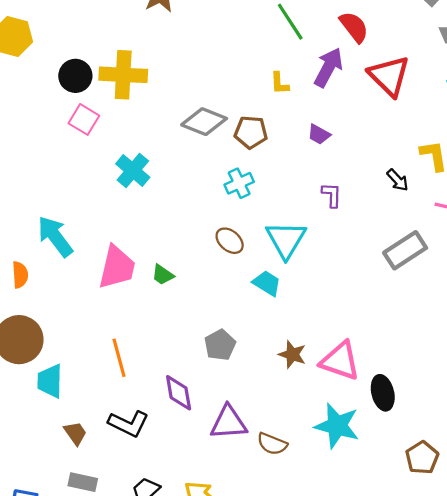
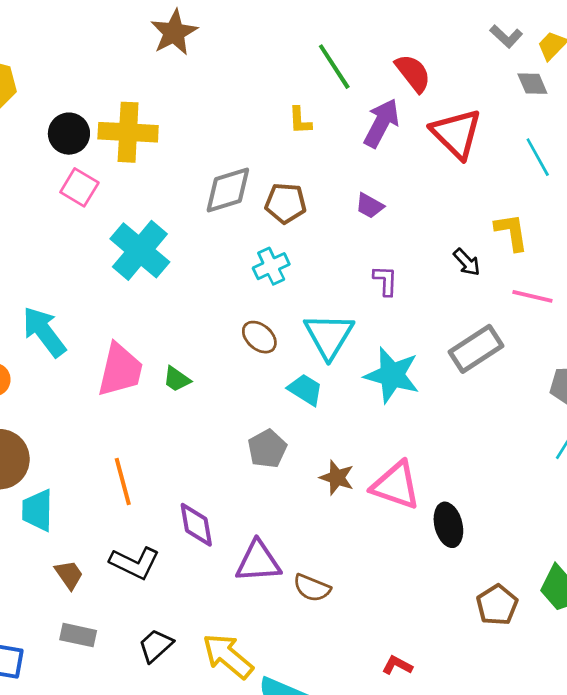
yellow L-shape: (280, 83) -> (300, 120), moved
gray diamond: (204, 122) -> (228, 190), turned -39
cyan cross: (133, 171) -> (140, 250), size x1.4
gray pentagon: (220, 345) -> (267, 449), moved
cyan star: (337, 426) -> (392, 375), moved

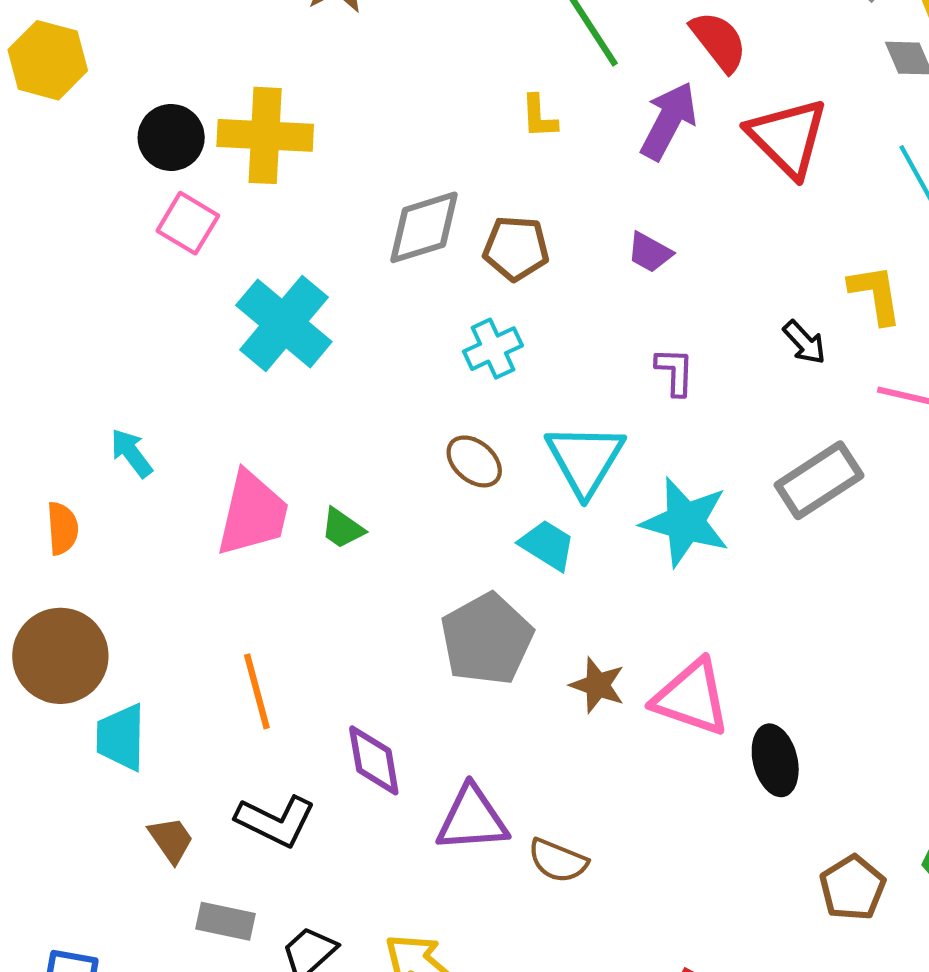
cyan arrow: (44, 332) -> (131, 453), size x0.6
gray pentagon: (267, 449) -> (487, 639), size x1.5
gray rectangle: (78, 635) -> (225, 921), moved

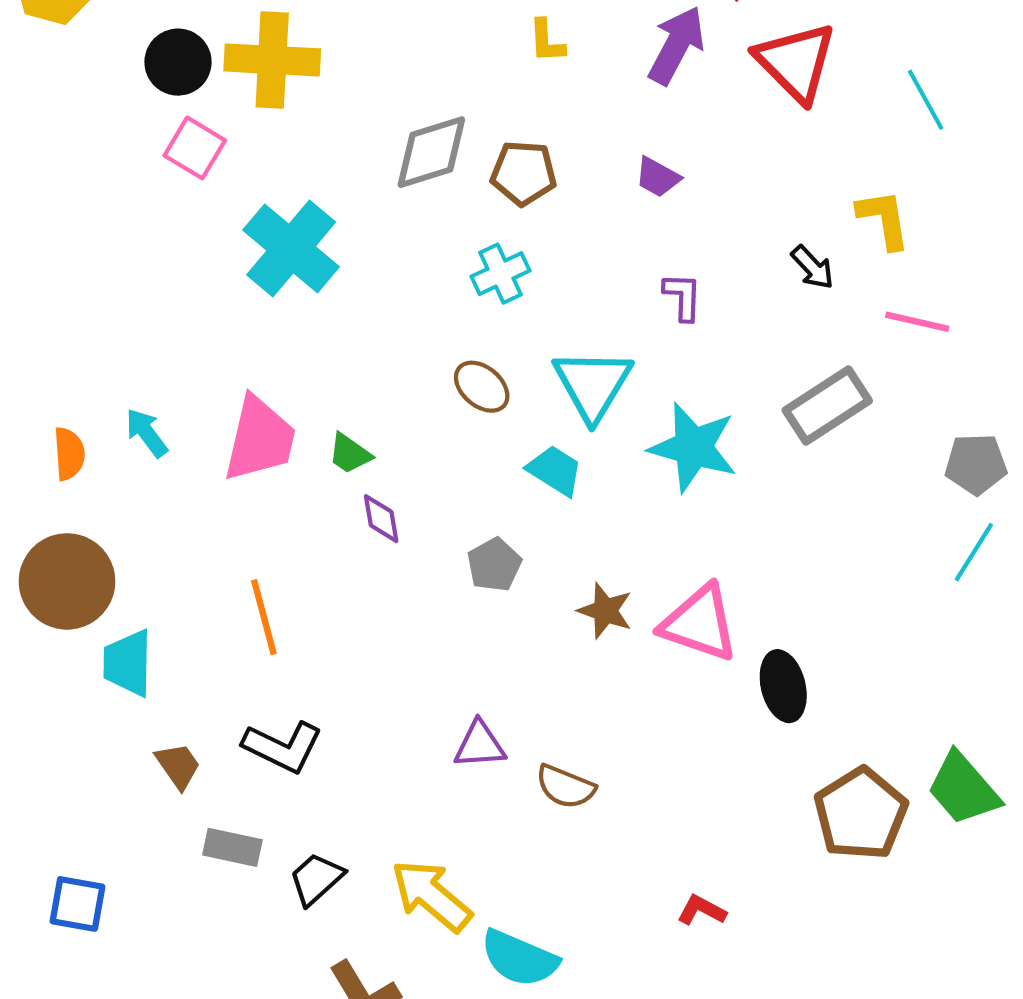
cyan arrow: (131, 453) -> (147, 433), moved
gray pentagon: (487, 639) -> (494, 565), size x0.6
purple diamond: (374, 760) -> (381, 519), moved, size x0.7
purple triangle: (472, 819) -> (480, 745), size x0.7
brown pentagon: (852, 888) -> (861, 814), size x1.4

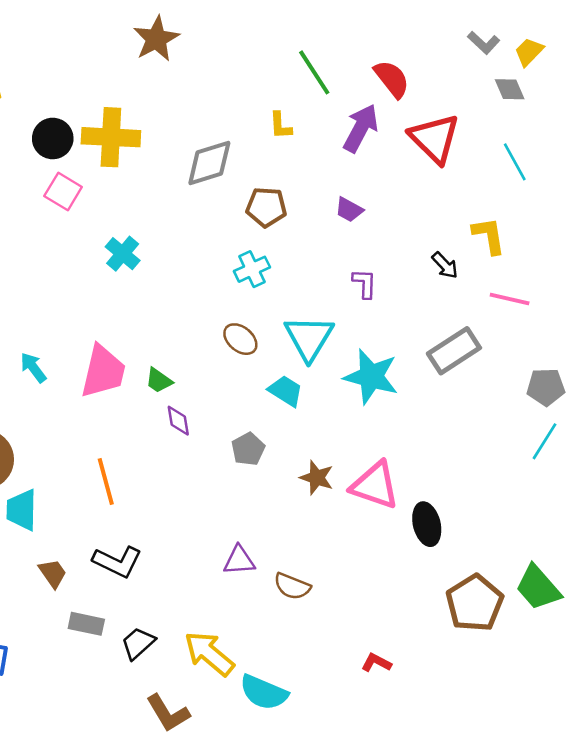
gray diamond: (431, 152) -> (209, 163), moved
cyan cross: (291, 248) -> (123, 254), size x0.6

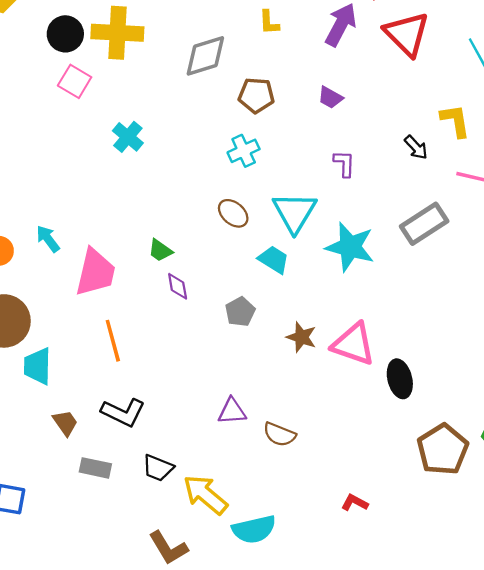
pink trapezoid: (103, 371) -> (95, 272), moved
black trapezoid: (138, 643) -> (158, 468), moved, turned -116
cyan semicircle: (264, 692) -> (254, 529), turned -36

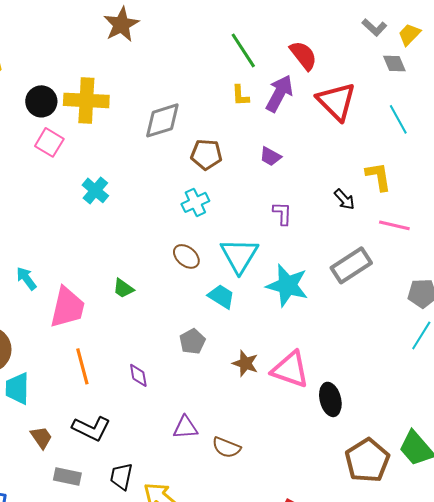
yellow L-shape: (269, 22) -> (240, 95), moved
purple diamond: (178, 286) -> (138, 375), moved
black trapezoid: (158, 468) -> (121, 476), turned 80

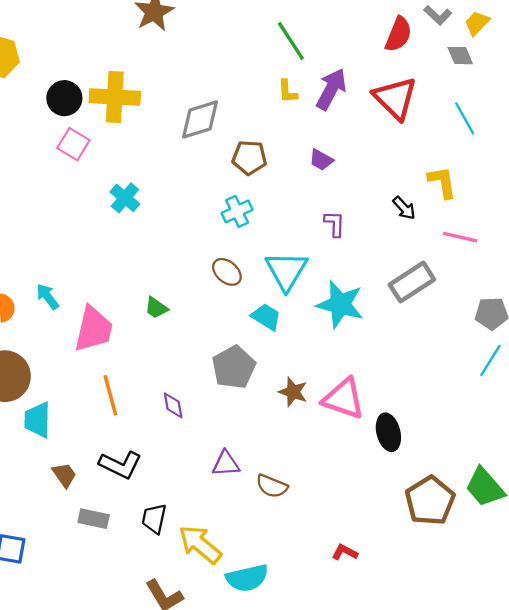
red semicircle: (303, 55) -> (398, 34), moved, turned 60
gray pentagon: (192, 341) -> (234, 367), size x1.5

